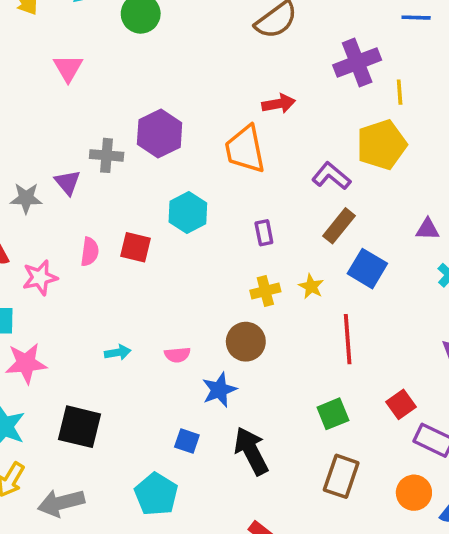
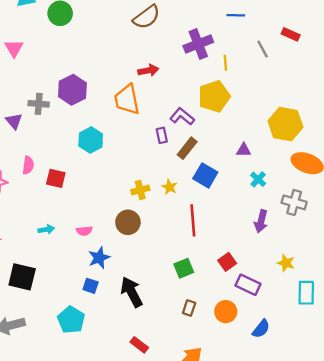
purple rectangle: (264, 233) -> (162, 135), moved
red square: (136, 247) -> (56, 178), moved
blue star: (219, 390) -> (99, 258), moved
brown rectangle: (341, 476) -> (189, 308), size x0.6
orange circle: (414, 493) -> (226, 312), moved

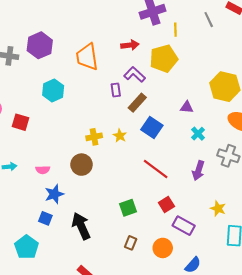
red arrow: (148, 70) -> (130, 45), moved
red line: (193, 220) -> (156, 169), moved, turned -52

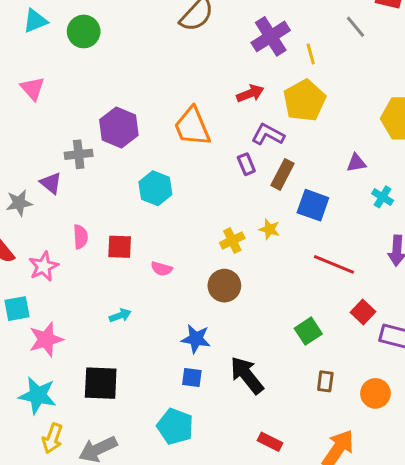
pink semicircle: (43, 170) -> (162, 269), moved, turned 32
blue star: (54, 194) -> (196, 339), turned -30
orange circle: (163, 248) -> (375, 393), moved

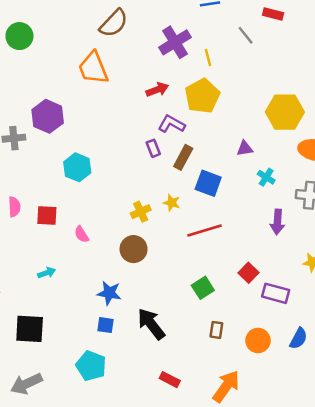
orange trapezoid: (192, 127) -> (93, 68), moved
red line: (334, 264) -> (204, 231), moved, turned -40
pink semicircle: (162, 269) -> (81, 234), turned 42

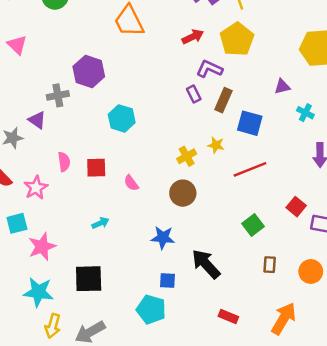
blue square: (105, 325) -> (167, 280), moved

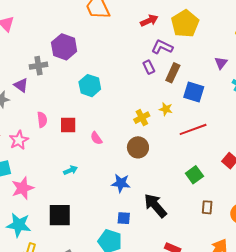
purple triangle: (282, 87) -> (221, 63), turned -40

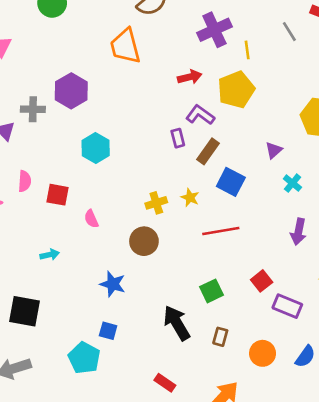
black arrow: (155, 206) -> (177, 323), moved

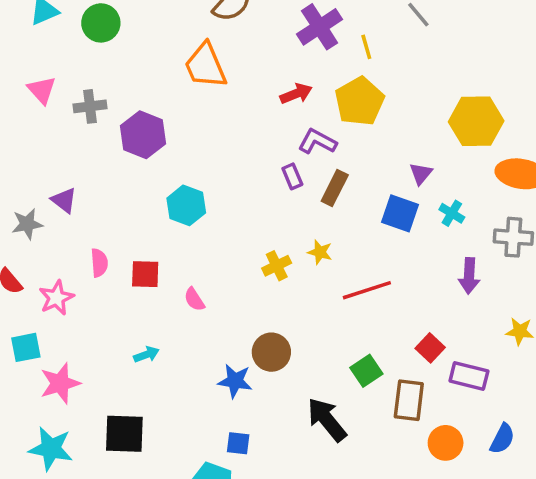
gray cross: (33, 109) -> (90, 106), moved
blue square: (231, 182) -> (400, 213), moved
brown circle: (144, 241) -> (271, 352), moved
brown rectangle: (220, 337) -> (409, 400), moved, size x1.6

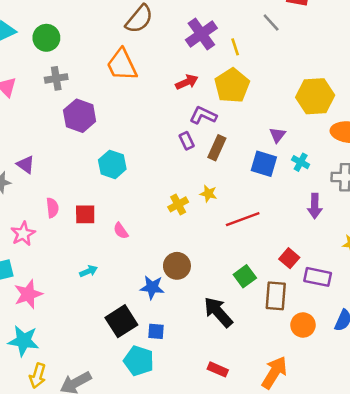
gray cross: (90, 106) -> (56, 78), moved
black square: (124, 434) -> (121, 321), moved, turned -32

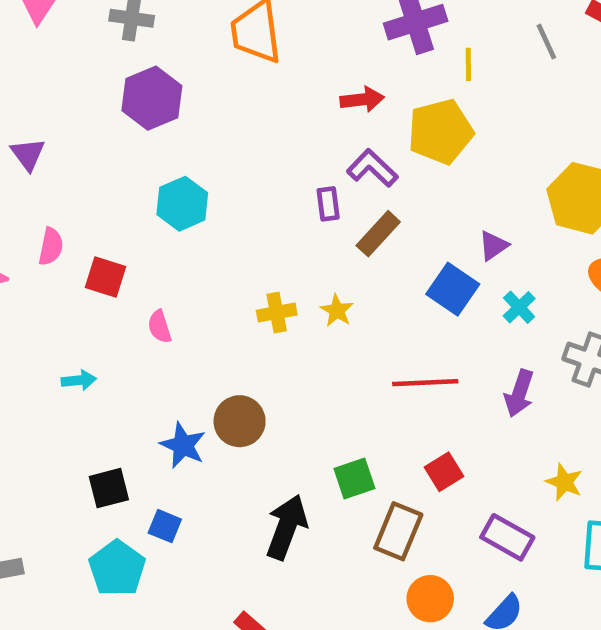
red line: (243, 219) -> (425, 383), moved
purple rectangle: (318, 277) -> (507, 537), moved
black arrow: (218, 312) -> (287, 527), turned 44
black square: (121, 321) -> (109, 488), size x0.7

